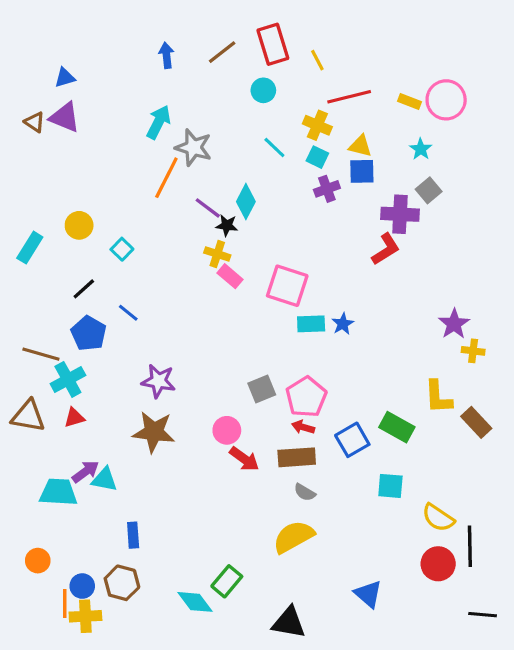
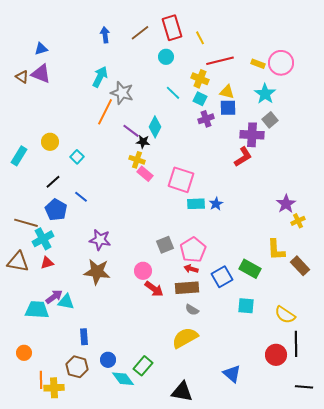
cyan star: (421, 149) -> (265, 94), size x1.5
yellow cross: (473, 351) -> (298, 221), turned -32
yellow semicircle: (438, 518) -> (285, 315), moved
blue circle: (82, 586) -> (108, 360), moved

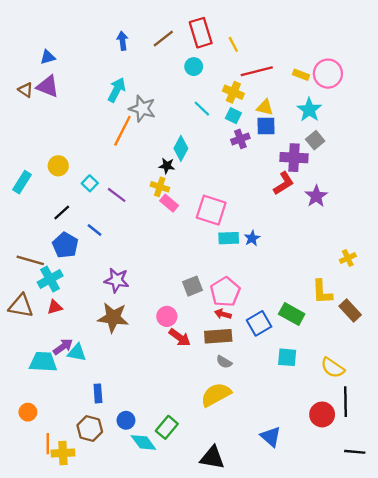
purple line: (131, 131) -> (117, 195), moved
purple star: (286, 204) -> (316, 196), moved

